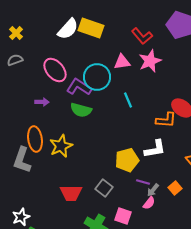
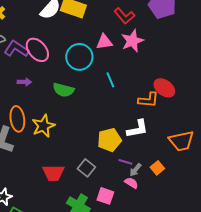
purple L-shape: (79, 87) -> (16, 49), moved
pink semicircle: (149, 203) -> (131, 183), turned -96

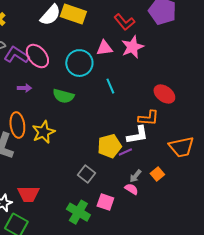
orange L-shape: (148, 100) -> (148, 118), moved
purple line: (125, 162) -> (125, 152), moved, turned -40
red trapezoid: (53, 173) -> (28, 194), moved

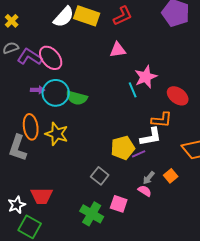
red L-shape: (124, 22) -> (123, 16), moved, turned -75
pink star: (132, 47) -> (146, 77), moved
cyan circle: (79, 63) -> (56, 93), moved
cyan line: (110, 86) -> (133, 90), moved
yellow star: (43, 132) -> (57, 134), turned -30

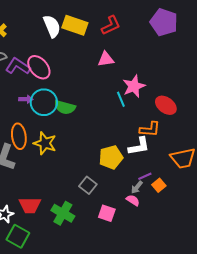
white semicircle: (64, 17) -> (52, 26), turned -65
purple line: (139, 154) -> (145, 176), moved
green cross: (92, 214) -> (63, 213), moved

